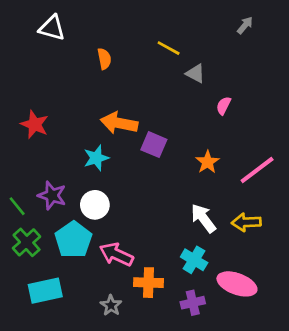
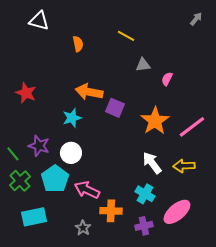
gray arrow: (245, 25) -> (196, 19), moved
gray triangle: (195, 74) -> (143, 65), moved, turned -35
orange star: (207, 162) -> (155, 121), size x1.6
pink ellipse: (237, 284) -> (177, 212), turned -60

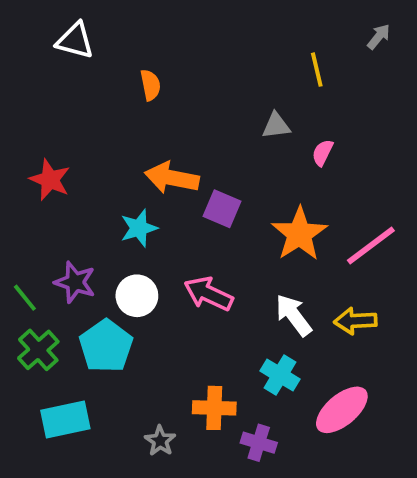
yellow line: (126, 36) -> (317, 70), moved, turned 48
pink arrow: (87, 190) -> (208, 294), moved
purple cross: (144, 226) -> (259, 443), moved, turned 30

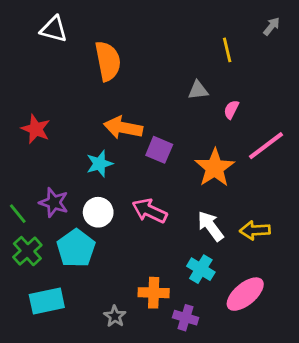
orange semicircle: (150, 85) -> (108, 61), size x1.8
pink line: (371, 245) -> (266, 146), moved

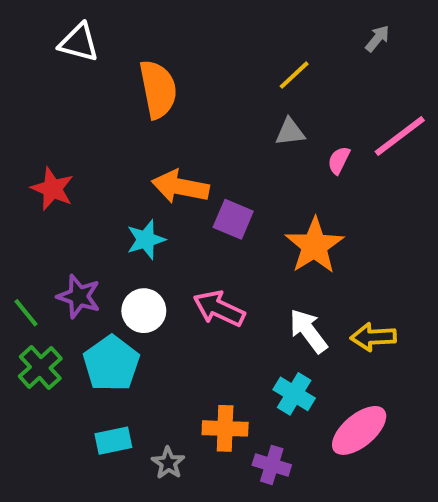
gray arrow: (272, 26) -> (377, 38), moved
yellow line: (227, 50) -> (294, 75), moved, turned 60
pink line: (266, 146) -> (400, 136), moved
cyan rectangle: (47, 301) -> (113, 441), moved, size x0.7

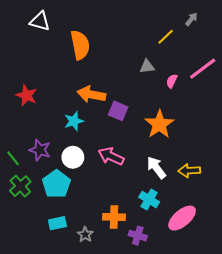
yellow line: (294, 75) -> (166, 37), moved

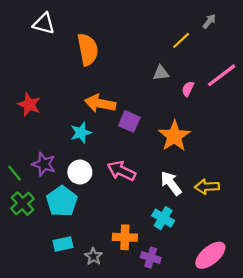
pink ellipse: (182, 218) -> (210, 255), moved

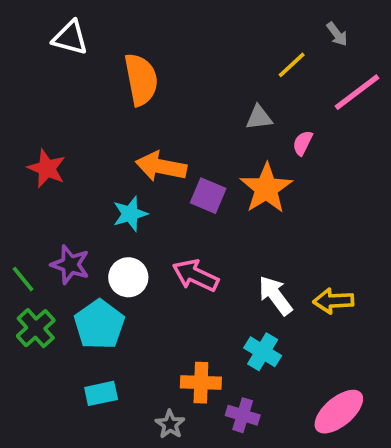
gray arrow: (209, 21) -> (337, 34), turned 104
pink line: (222, 75) -> (357, 92), moved
orange star: (174, 136) -> (266, 188), moved
gray star: (93, 256) -> (170, 424), moved

